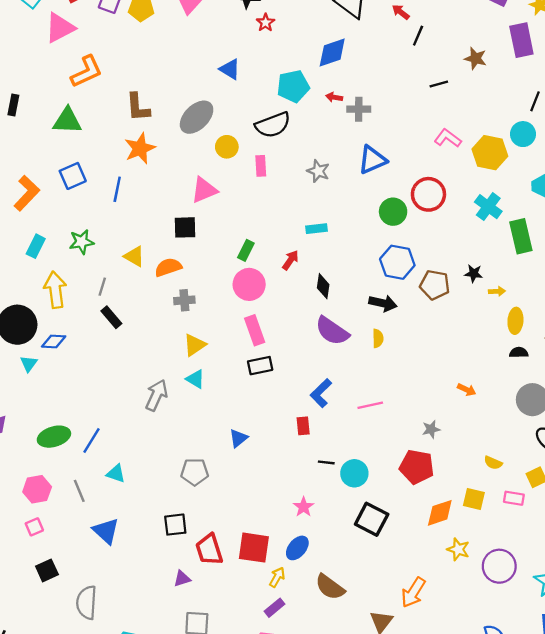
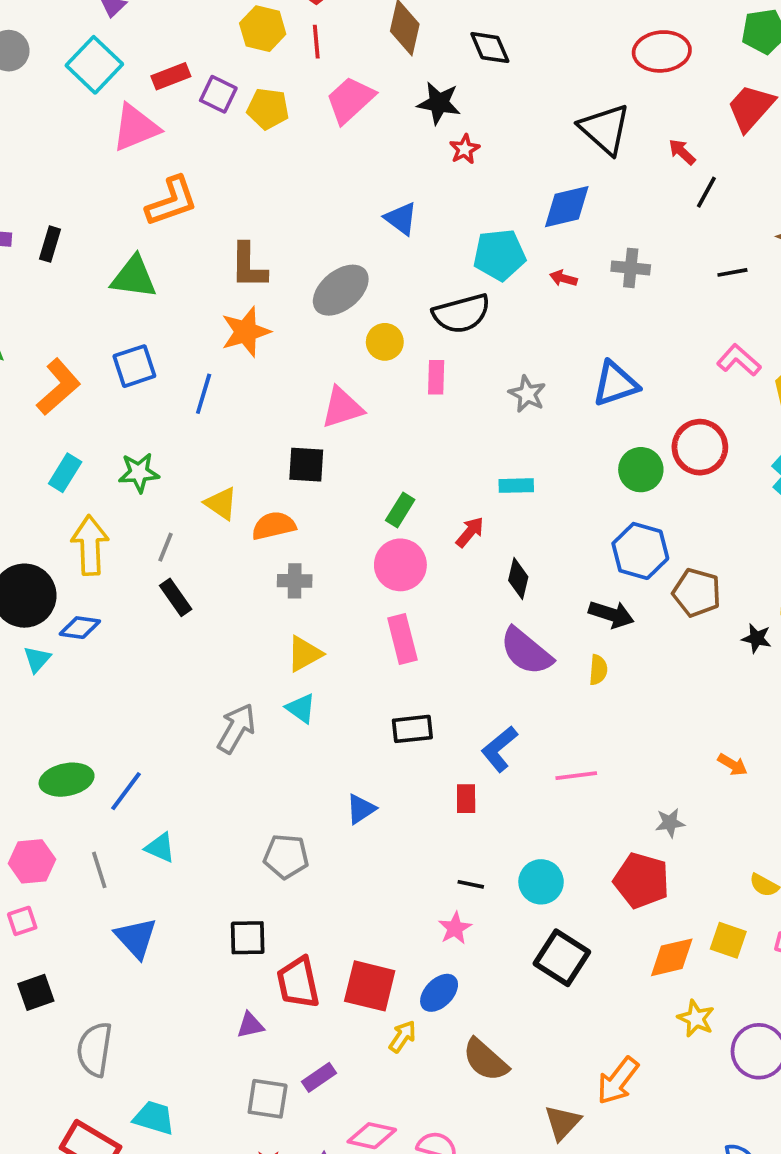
gray cross: (359, 109) -> (631, 268), moved
black star: (474, 273) -> (757, 638), moved
black rectangle: (260, 366) -> (412, 729), moved
black line: (326, 462) -> (471, 884), moved
purple rectangle: (274, 608) -> (319, 1077), moved

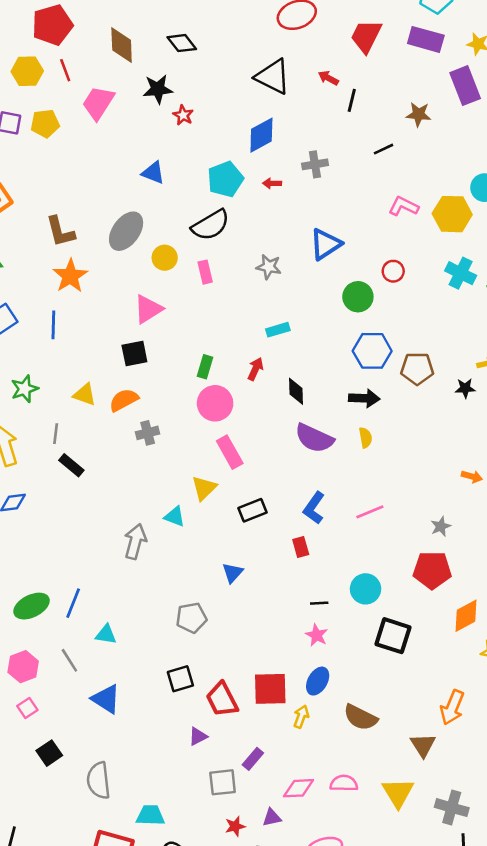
red circle: (700, 447) -> (393, 271), size x0.6
yellow triangle: (304, 654) -> (204, 488), moved

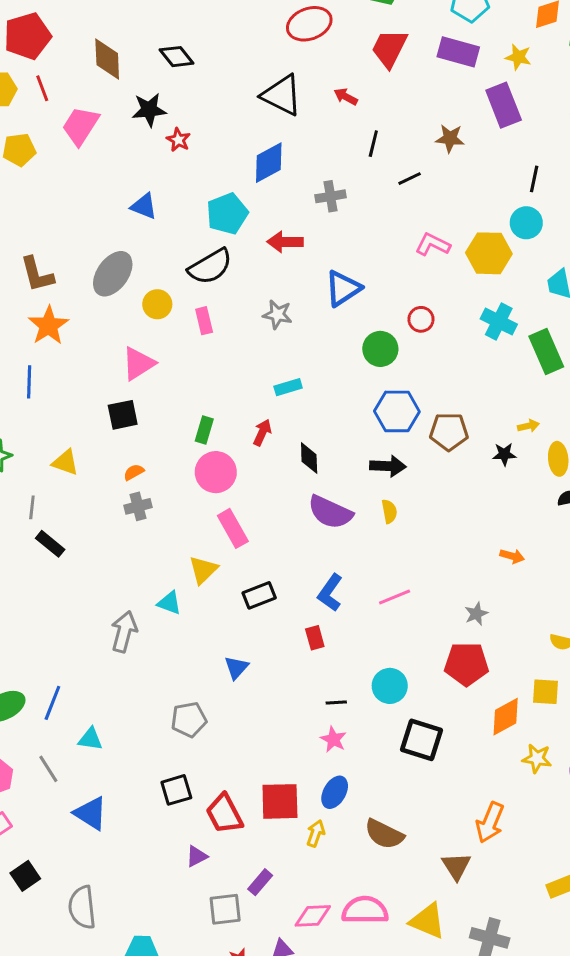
black line: (352, 100) -> (373, 144), moved
red arrow: (272, 183) -> (285, 242), moved, size x1.6
orange semicircle: (124, 400) -> (134, 472), moved, size x0.6
pink semicircle: (344, 783) -> (365, 910), size x1.4
yellow triangle: (398, 793) -> (428, 921), turned -36

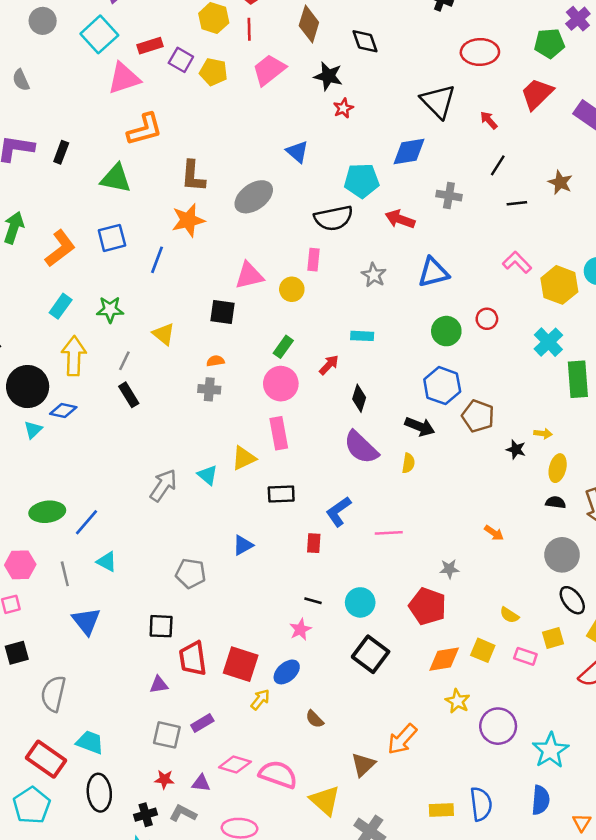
yellow circle: (157, 304) -> (292, 289), moved
brown semicircle: (384, 834) -> (315, 719), size x0.6

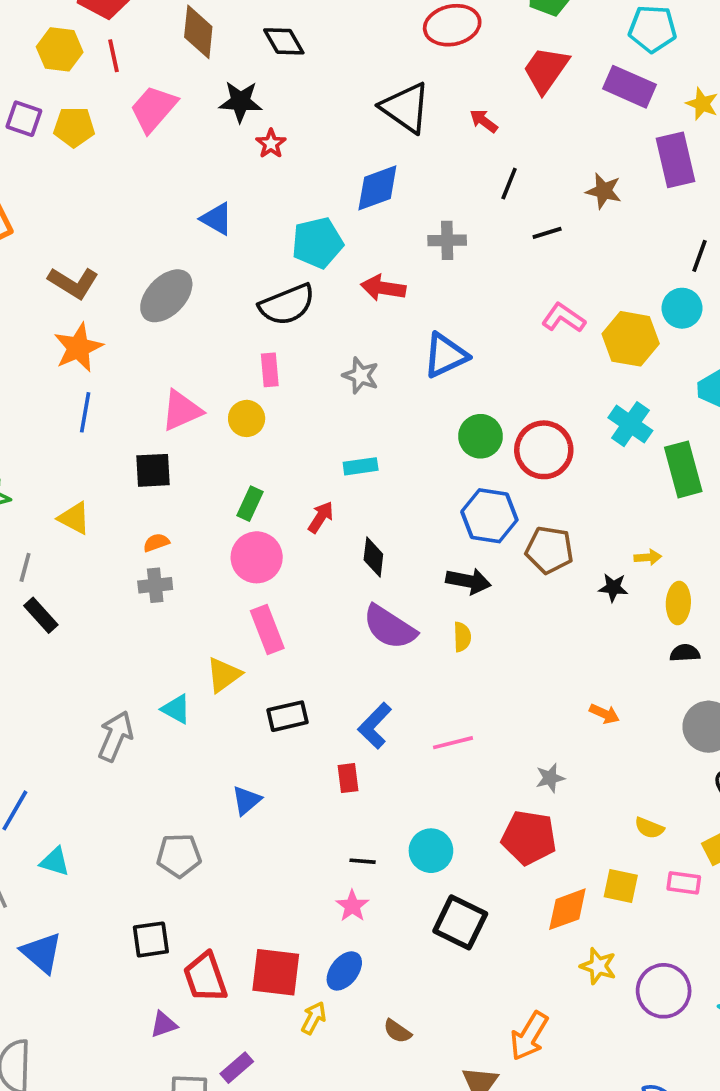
brown L-shape: (193, 176) -> (73, 283), turned -52
blue line: (157, 260) -> (85, 412), moved
red circle: (487, 319) -> (544, 450), moved, size x1.8

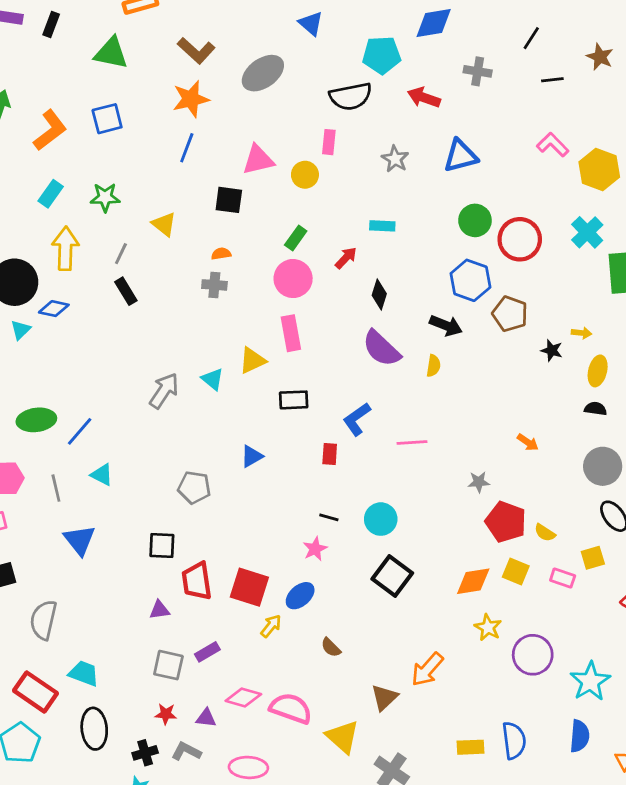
red pentagon: (529, 838) -> (506, 522), moved

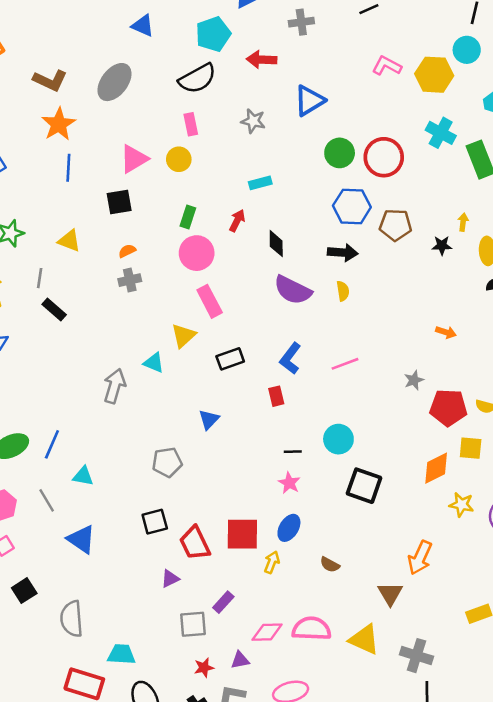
yellow arrow: (581, 333) -> (463, 222), turned -72

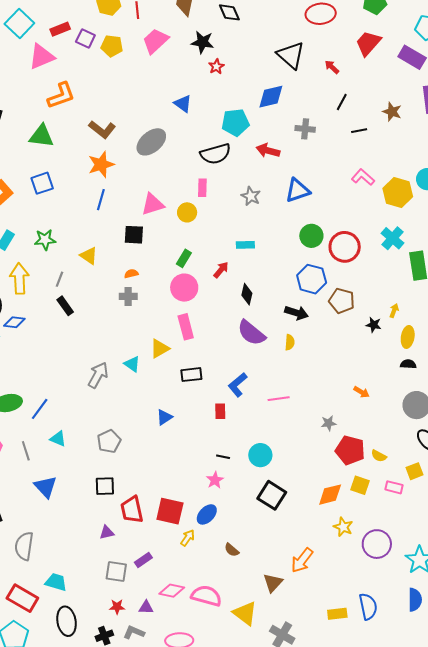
gray pentagon: (167, 462) -> (109, 441), moved, turned -30

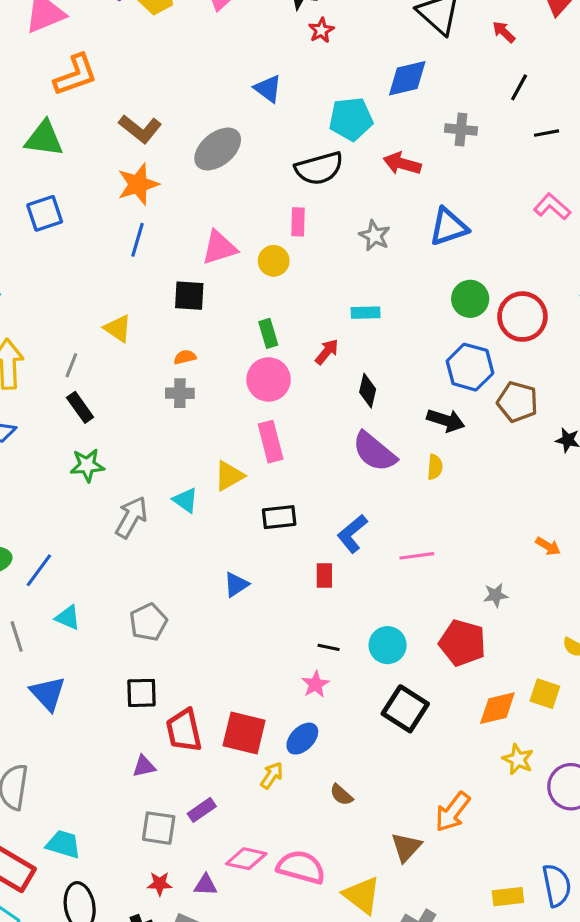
green star: (45, 240) -> (87, 465), moved
green rectangle: (184, 258) -> (268, 333), turned -48
red pentagon: (350, 450) -> (462, 643), moved

